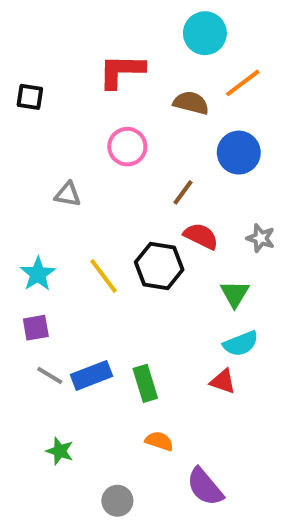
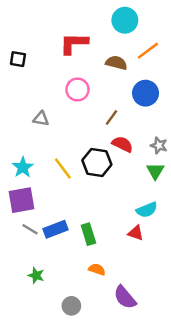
green triangle: (235, 294) -> (155, 171), moved
purple square: (36, 328) -> (22, 200), size x1.6

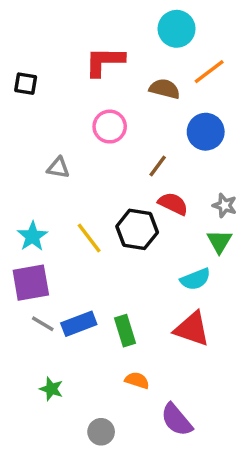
cyan semicircle: (147, 210) -> (195, 279), moved
red triangle: (136, 233) -> (192, 329), size x1.6

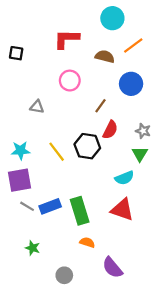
red semicircle: (173, 204) -> (110, 130), turned 90
cyan star: (32, 236) -> (21, 151), turned 30
green rectangle: (125, 331) -> (80, 211), size x1.4

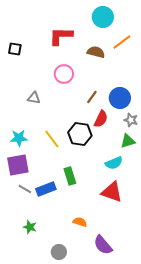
blue circle: (131, 84) -> (120, 98), moved
green triangle: (140, 154) -> (128, 141), turned 42
green rectangle: (80, 211) -> (70, 176), moved, size x0.7

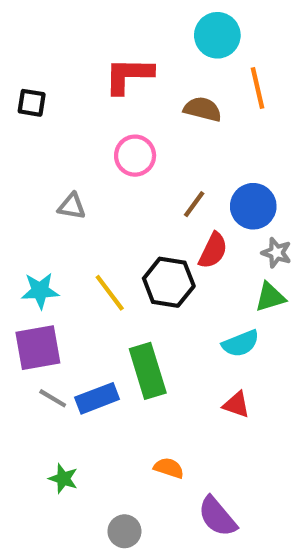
orange line: (122, 42) -> (257, 88), turned -66
green rectangle: (70, 176) -> (148, 371), size x1.4
red triangle: (112, 192) -> (236, 405), size x0.6

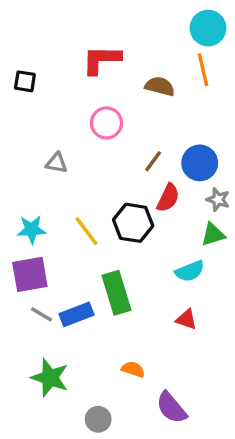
cyan circle: (217, 35) -> (208, 28), moved
green star: (63, 479) -> (50, 378), size x1.6

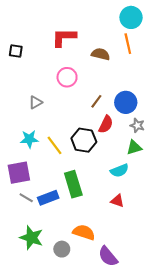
gray triangle: (57, 163) -> (36, 102), turned -40
cyan star: (32, 229) -> (29, 139), moved
orange semicircle: (133, 369) -> (84, 232), size x1.5
gray circle: (98, 419) -> (62, 249), moved

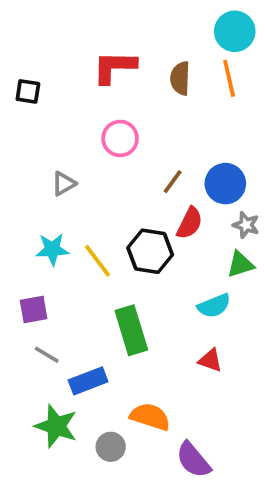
brown semicircle: (101, 54) -> (180, 78), moved, turned -102
purple square: (19, 173) -> (34, 310), size x0.7
blue rectangle: (48, 198) -> (88, 381), moved

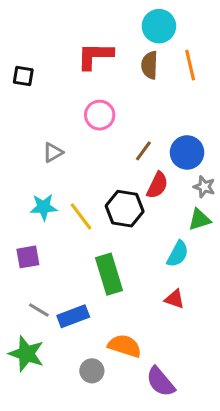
cyan circle: (235, 31) -> (159, 26), moved
cyan semicircle: (214, 306) -> (178, 254), turned -40
gray line: (47, 355) -> (39, 310), moved
green star: (56, 426) -> (26, 354), moved

